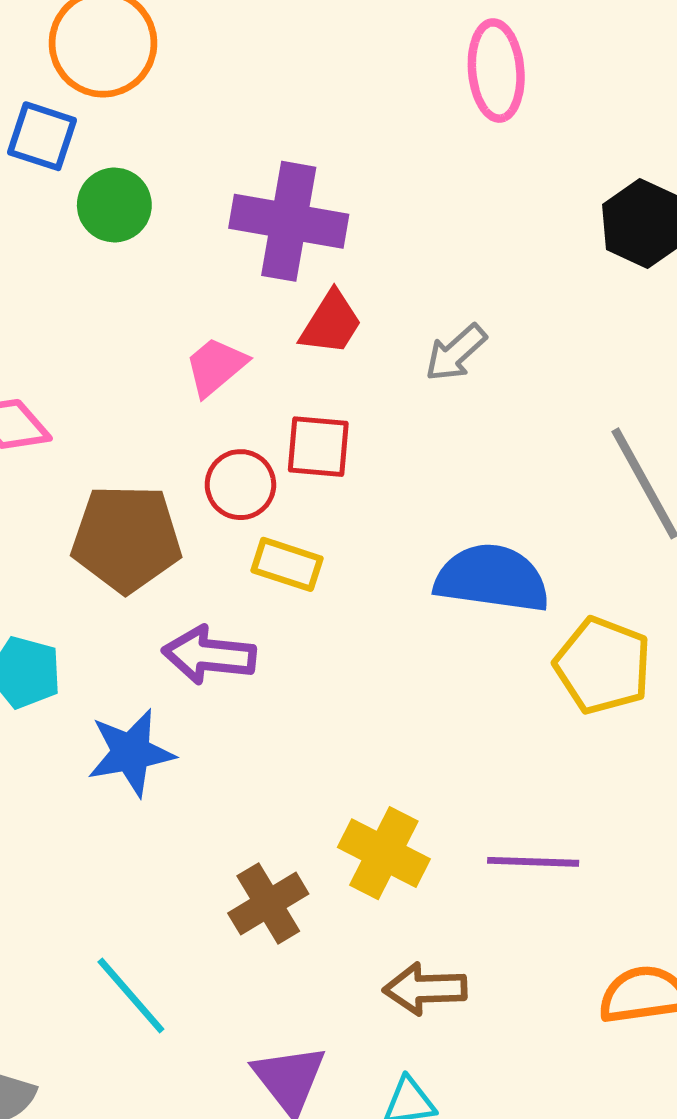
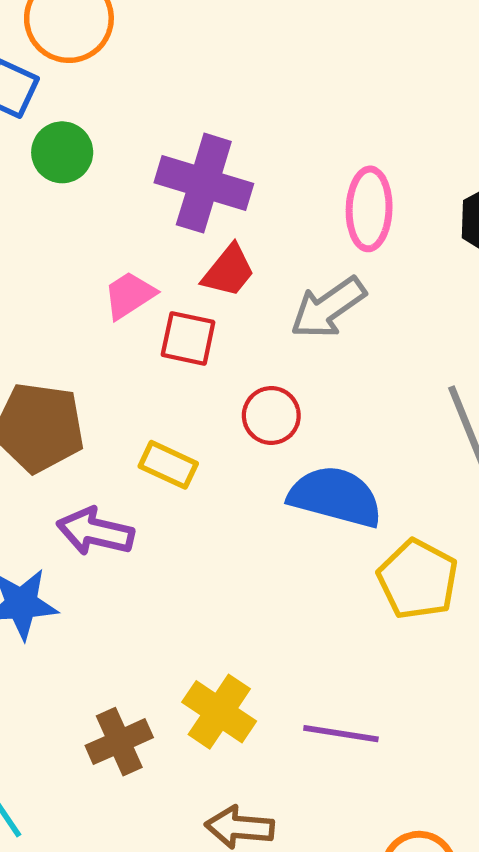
pink ellipse: (496, 71) -> (369, 209), moved
gray arrow: (456, 353) -> (328, 308), size x1.4
red square: (318, 447) -> (188, 338), moved
red circle: (240, 485) -> (271, 416), moved

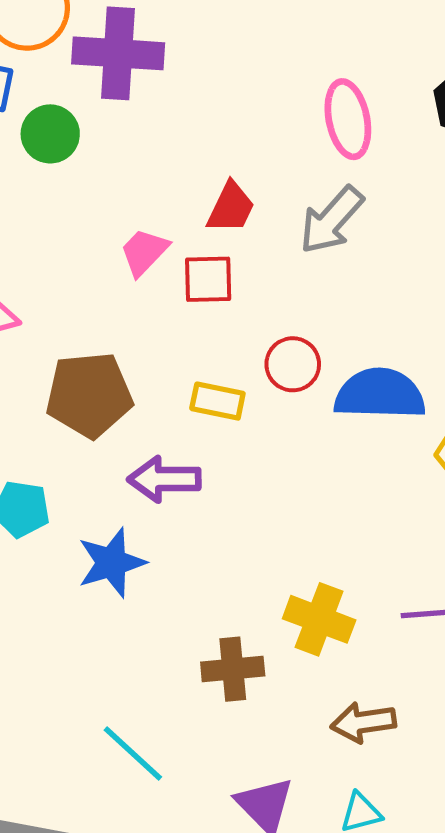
purple cross: (204, 183) -> (118, 53), moved
red circle: (271, 416) -> (293, 364), moved
brown cross: (119, 742) -> (233, 669), turned 32

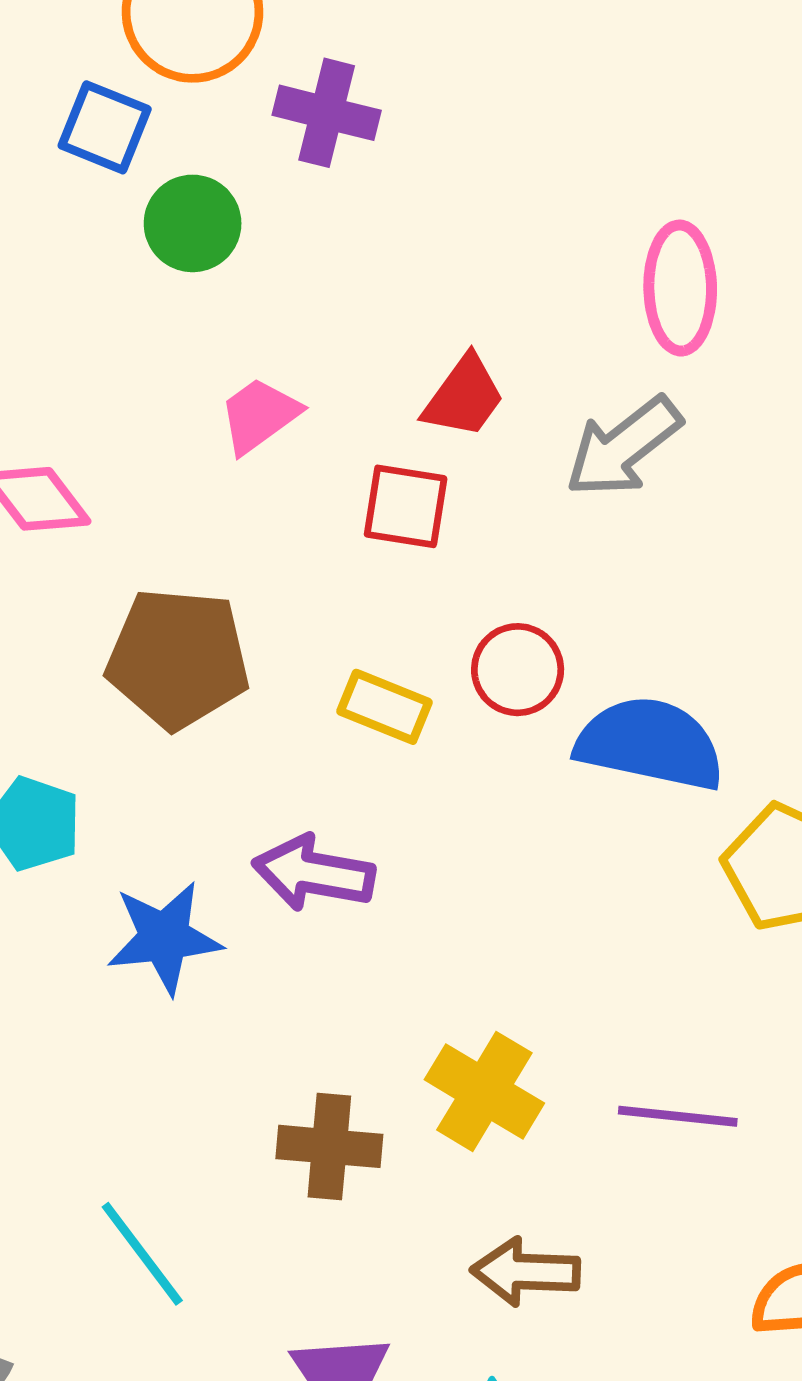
purple cross: (118, 53) -> (327, 113), size x0.7
pink trapezoid: (144, 252) -> (259, 415), moved
purple arrow: (164, 479) -> (314, 873), moved

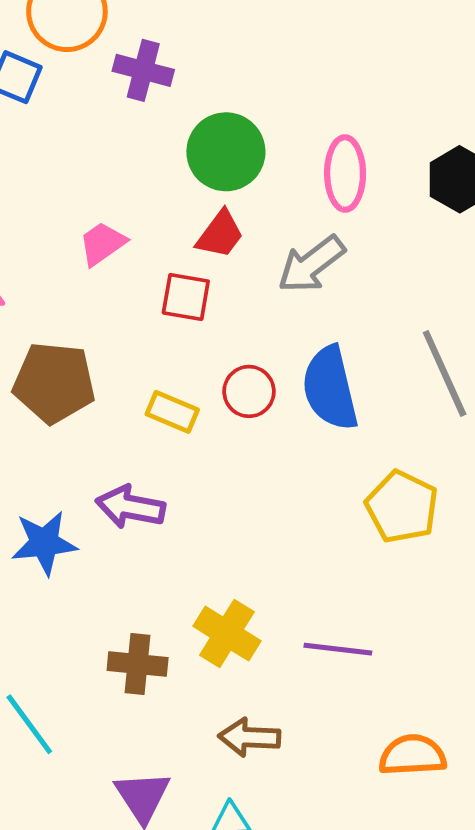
green circle: (193, 223) -> (226, 152), moved, size x1.4
blue semicircle: (650, 744) -> (330, 388), moved, turned -116

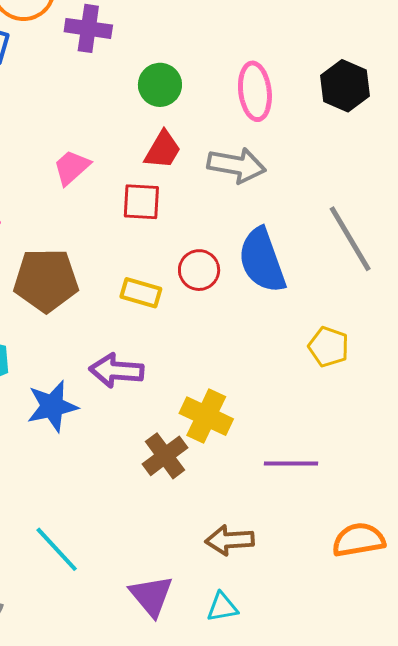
green circle: (226, 152) -> (160, 85), size x0.7
gray arrow: (311, 264) -> (237, 165), turned -126
yellow pentagon: (402, 507) -> (329, 347), size x0.7
yellow cross: (227, 634) -> (206, 416), moved
brown cross: (138, 664) -> (165, 456), moved, turned -36

